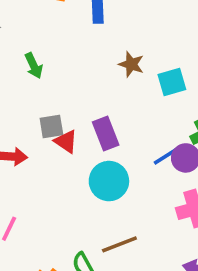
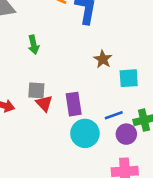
blue line: (165, 156) -> (114, 115), moved
cyan circle: (109, 181) -> (85, 133), moved

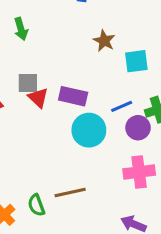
purple rectangle: (74, 104) -> (73, 96), turned -65

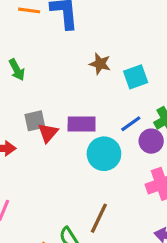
red triangle: (38, 98) -> (48, 133), turned 40
brown line: (70, 192) -> (99, 218), turned -40

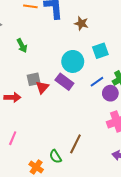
brown star: (100, 64) -> (81, 23), moved
purple rectangle: (82, 124) -> (64, 82), turned 36
cyan circle: (104, 154) -> (73, 61), moved

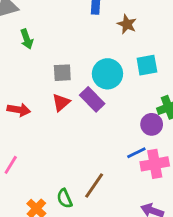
green arrow: (22, 45) -> (27, 39), moved
gray square: (34, 79) -> (62, 73), moved
blue line: (97, 82) -> (136, 153), moved

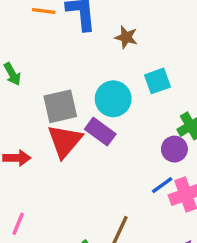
gray square: (62, 73) -> (60, 106), size x1.5
red triangle: (61, 102) -> (65, 141), size x1.6

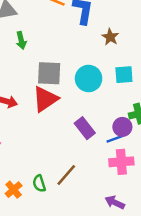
purple rectangle: (100, 132) -> (85, 128), moved
blue line: (162, 185) -> (115, 139), moved

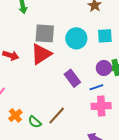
purple circle: (122, 127) -> (104, 68), moved
green semicircle: (39, 183) -> (35, 122), turned -32
orange cross: (14, 190) -> (15, 115), moved

